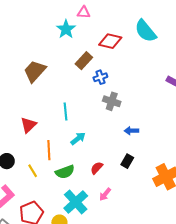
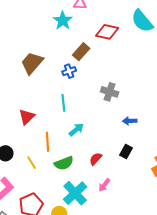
blue cross: (100, 77) -> (69, 71), moved

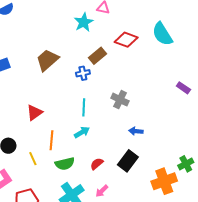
cyan line: (63, 103) -> (84, 107), moved
black rectangle: (126, 152) -> (128, 161), size x1.5

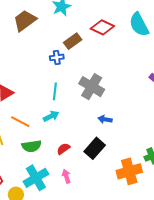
brown trapezoid: (47, 60) -> (25, 21), moved
gray cross: (120, 100) -> (92, 87), size x1.4
orange line: (52, 140) -> (20, 122), turned -72
pink arrow: (102, 191) -> (66, 176), turned 112

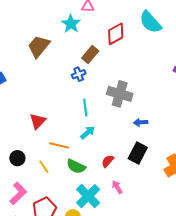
red diamond: (102, 27) -> (116, 34), turned -40
green semicircle: (32, 146) -> (76, 166), turned 48

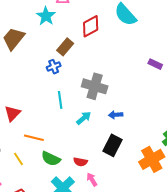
cyan arrow: (88, 133) -> (84, 118), moved
red semicircle: (108, 161) -> (80, 162), moved, turned -120

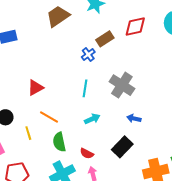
blue cross: (54, 67) -> (88, 54), turned -32
cyan arrow: (84, 118) -> (92, 119), moved
green semicircle: (51, 159) -> (59, 142), turned 36

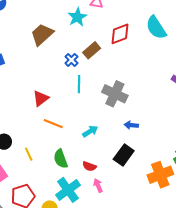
blue cross: (88, 54) -> (71, 60), moved
red triangle: (35, 88) -> (41, 98), moved
cyan line: (85, 88) -> (79, 84), moved
orange line: (49, 117) -> (53, 124), moved

